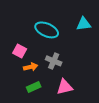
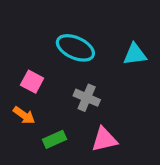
cyan triangle: (84, 24) -> (135, 54), moved
orange arrow: (31, 67) -> (24, 115), moved, turned 48

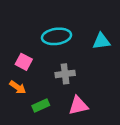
cyan ellipse: (75, 48) -> (57, 36), turned -32
gray cross: (87, 98) -> (65, 74), turned -30

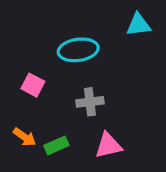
cyan triangle: (101, 41) -> (139, 25), moved
orange arrow: (18, 87) -> (25, 137), moved

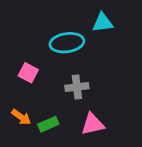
cyan triangle: (139, 25) -> (103, 23), moved

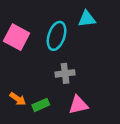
cyan ellipse: (67, 43) -> (57, 36), turned -64
pink square: (28, 73) -> (17, 37), moved, size x1.5

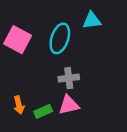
orange arrow: (18, 99) -> (19, 105), turned 42
pink triangle: (78, 105) -> (69, 105), moved

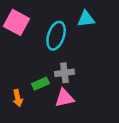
pink square: (18, 40) -> (16, 22), moved
green rectangle: (43, 111) -> (40, 84), moved

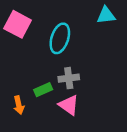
cyan triangle: (86, 19) -> (106, 15), moved
pink triangle: (64, 98) -> (69, 105), turned 48

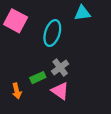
cyan triangle: (106, 15) -> (82, 13), moved
gray cross: (69, 78) -> (60, 68), turned -30

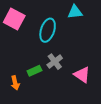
pink triangle: (60, 91) -> (82, 75), moved

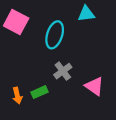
green rectangle: (34, 71) -> (39, 92), moved

